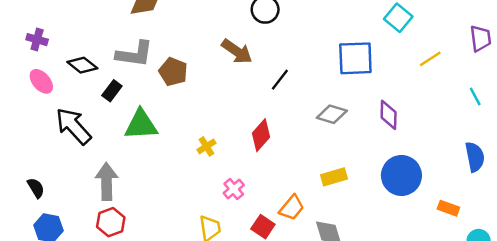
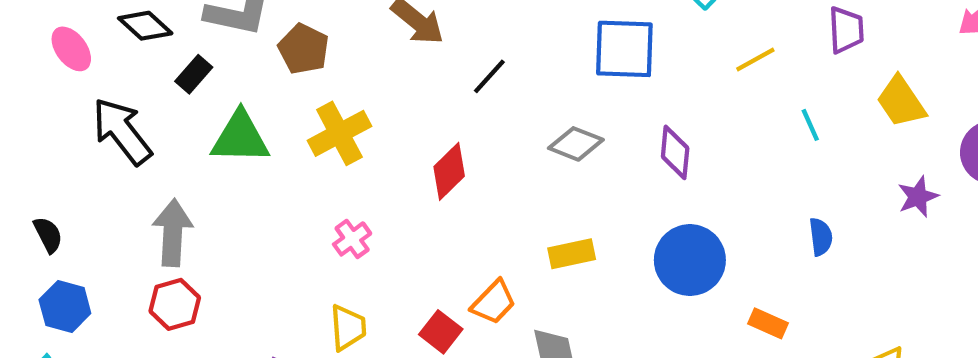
cyan line: (475, 97) -> (810, 125), moved
yellow cross: (206, 146) -> (339, 133), moved, size x1.8
blue semicircle: (475, 157) -> (821, 237), size x0.7
pink cross: (234, 189) -> (352, 239), moved

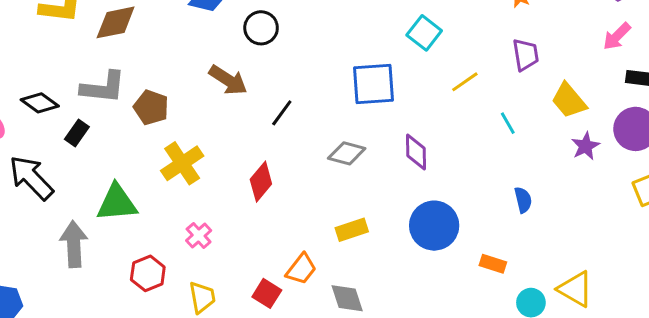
green triangle: (240, 138) -> (117, 203), moved
purple star: (918, 197) -> (585, 146), moved
red hexagon: (175, 304) -> (148, 273), moved

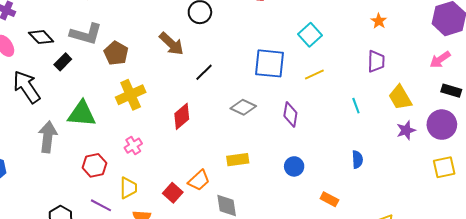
yellow line: (465, 82) -> (314, 75), moved
blue circle: (434, 226) -> (294, 166), size x0.6

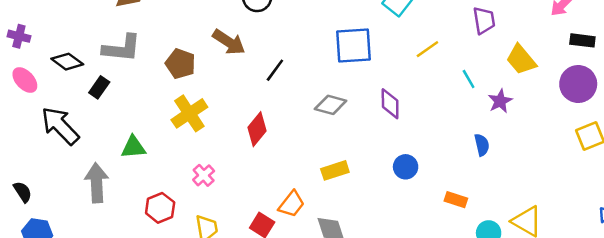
brown pentagon: (116, 53) -> (180, 64), moved
yellow line: (314, 75) -> (427, 49), moved
green triangle: (82, 114) -> (133, 147), size x0.7
purple star: (406, 130) -> (500, 101), moved

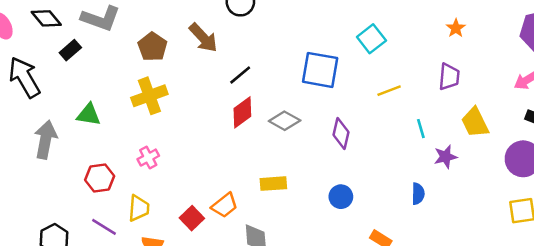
red diamond: (257, 129) -> (242, 112), moved

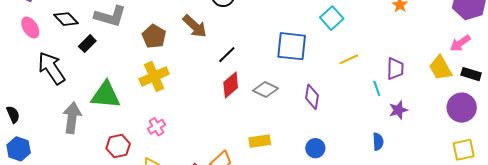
purple trapezoid: (449, 77) -> (395, 69), moved
green triangle: (89, 115) -> (106, 95), size x1.5
yellow trapezoid: (475, 122) -> (440, 68), moved

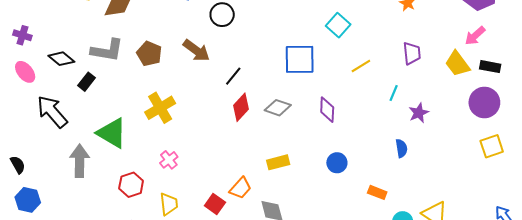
brown pentagon: (154, 36) -> (149, 54), moved
purple trapezoid: (395, 69) -> (412, 53), moved
cyan line: (377, 88) -> (394, 93), turned 49
green triangle: (106, 95) -> (112, 133), turned 32

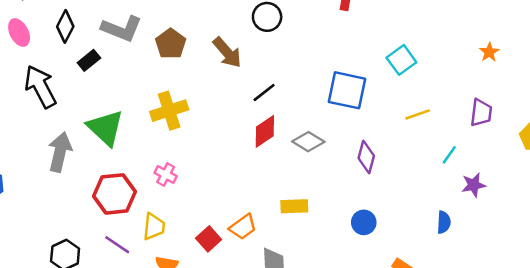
black diamond: (61, 59) -> (65, 26), turned 65
pink cross: (169, 160) -> (166, 175), turned -36
red hexagon: (131, 185) -> (114, 194), size x1.4

